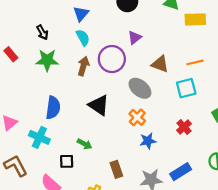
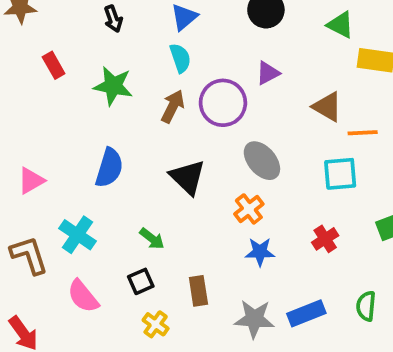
black arrow: (42, 32) -> (113, 19), moved
brown triangle: (160, 64) -> (327, 107), moved
cyan cross: (39, 137) -> (77, 235), moved
black square: (67, 161) -> (141, 281), moved, turned -32

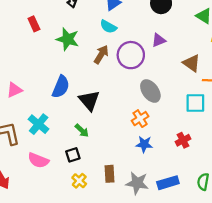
cyan semicircle: (180, 58) -> (108, 27), turned 133
black triangle: (187, 177) -> (89, 100), moved
brown rectangle: (198, 291) -> (110, 174), moved
pink semicircle: (83, 296) -> (38, 160), turned -35

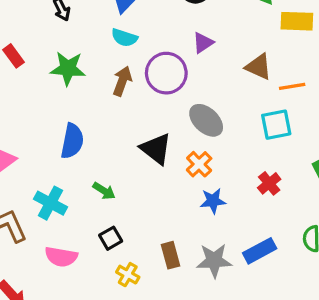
black triangle: (89, 100) -> (156, 149), moved
green arrow: (82, 131) -> (104, 191), moved

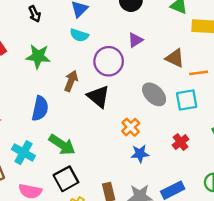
brown arrow: (122, 81) -> (71, 81), moved
gray ellipse: (206, 120) -> (154, 94), moved
black triangle: (156, 149) -> (98, 97), moved
green arrow: (104, 191) -> (62, 145), size x1.6
black square: (111, 238) -> (66, 179), size x1.5

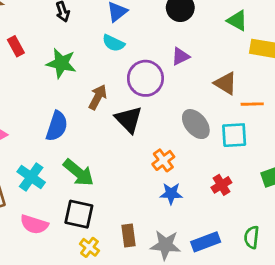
black square: (66, 179) -> (79, 214), turned 35

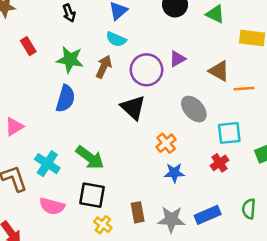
green triangle: (237, 21) -> (215, 14), moved
purple triangle: (180, 56) -> (177, 59), moved
brown arrow: (98, 97) -> (104, 67), moved
blue semicircle: (57, 126) -> (65, 99), moved
cyan square: (234, 135) -> (229, 133), moved

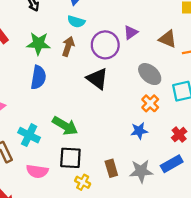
orange cross: (166, 143) -> (150, 103), moved
red cross: (219, 163) -> (179, 135), moved

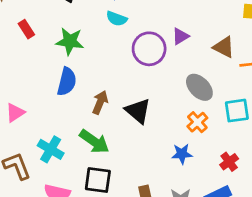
brown arrow: (68, 46) -> (100, 102), moved
black triangle: (97, 79) -> (138, 111), moved

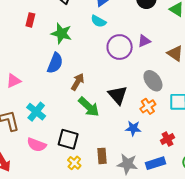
red rectangle: (26, 29) -> (30, 20), turned 40
black triangle: (138, 111) -> (118, 95), moved
green arrow: (94, 141) -> (89, 107), moved

